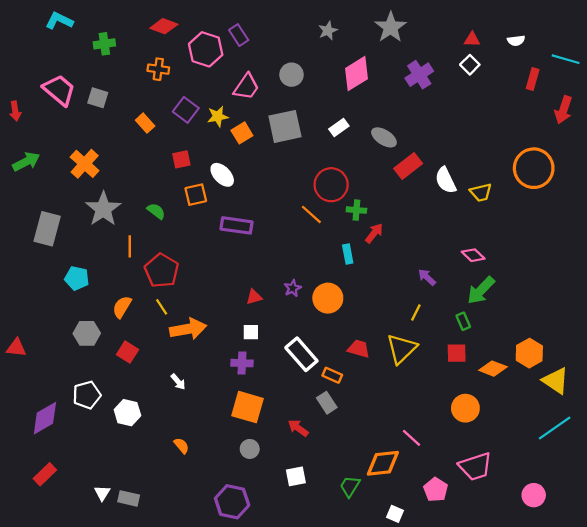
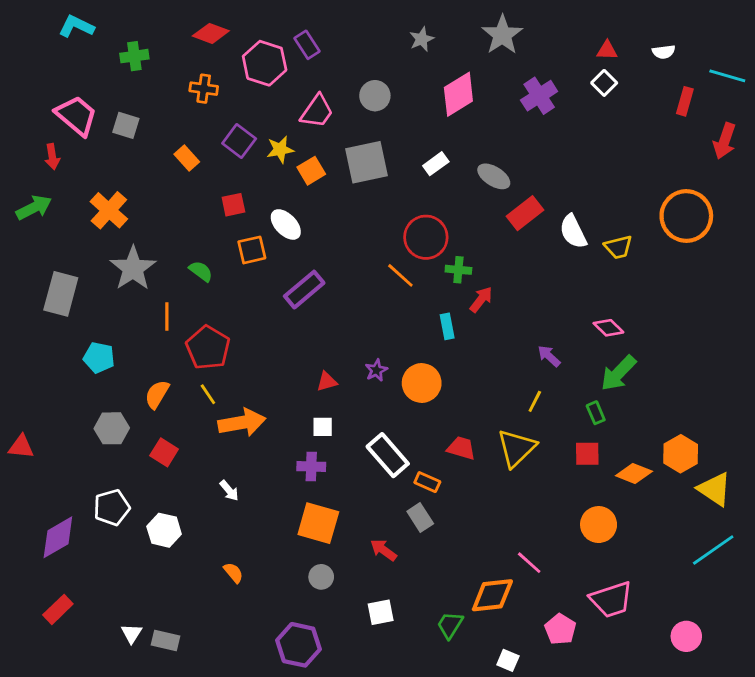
red arrow: (15, 111) -> (52, 157), moved
purple rectangle: (236, 225) -> (304, 290), turned -48

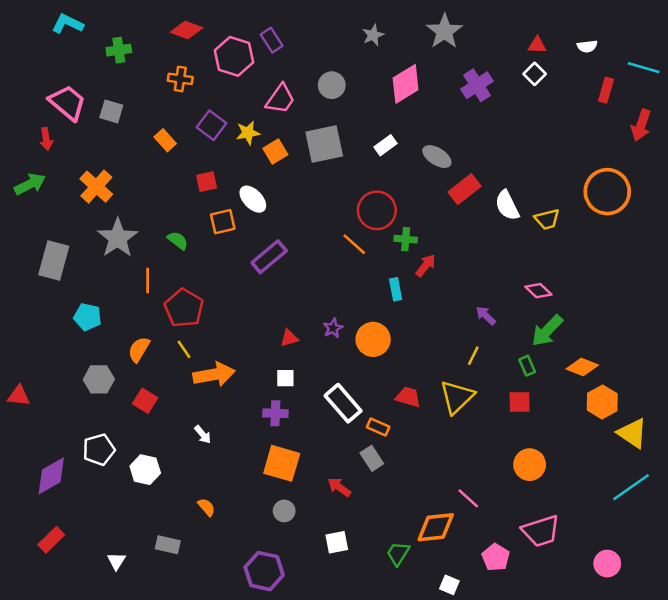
orange diamond: (634, 474) -> (582, 367), moved
gray rectangle: (165, 641) -> (168, 545), moved

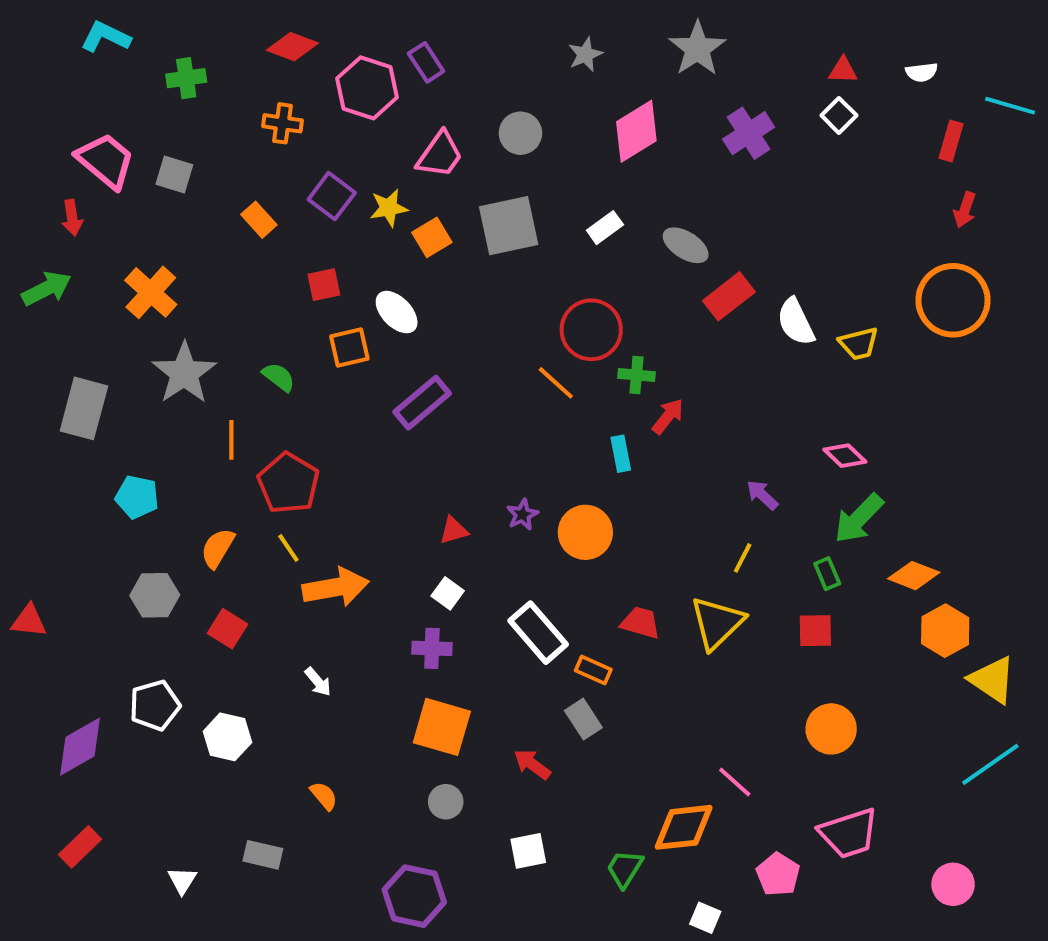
red arrow: (641, 125) -> (965, 210), moved, size x0.7
white square: (285, 378) -> (448, 593), turned 36

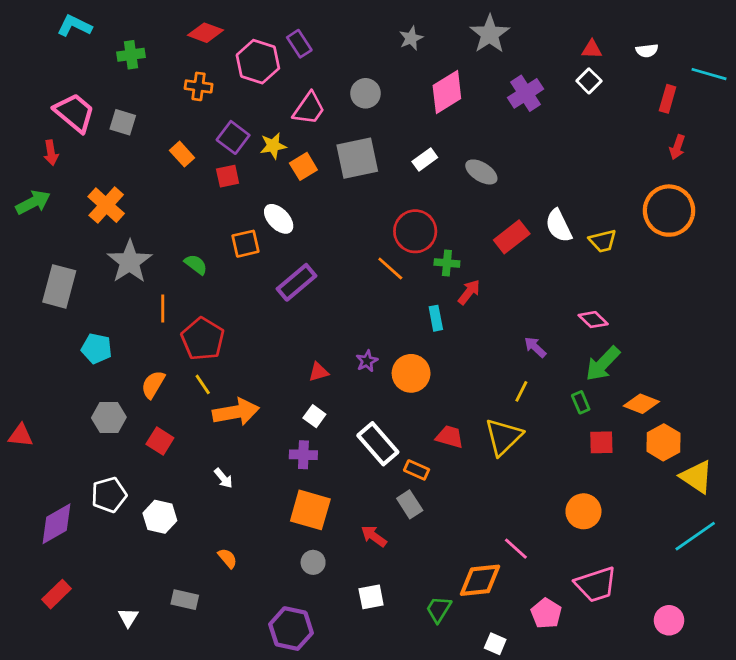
red square: (324, 285) -> (228, 176), moved
red rectangle: (729, 296) -> (512, 237), moved
red square: (815, 631) -> (601, 442), moved

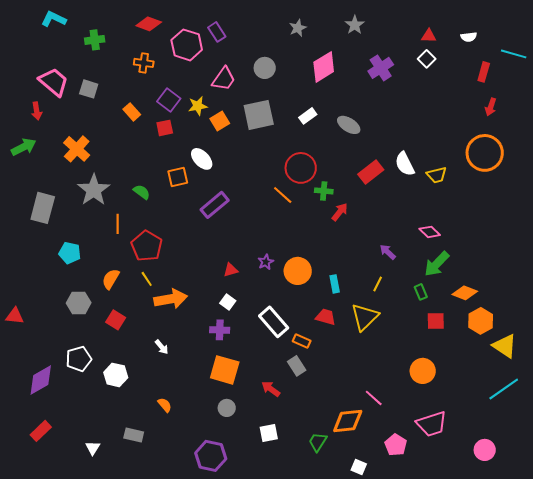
gray star: (490, 34) -> (355, 25), size x0.7
cyan rectangle: (436, 318) -> (335, 284), moved

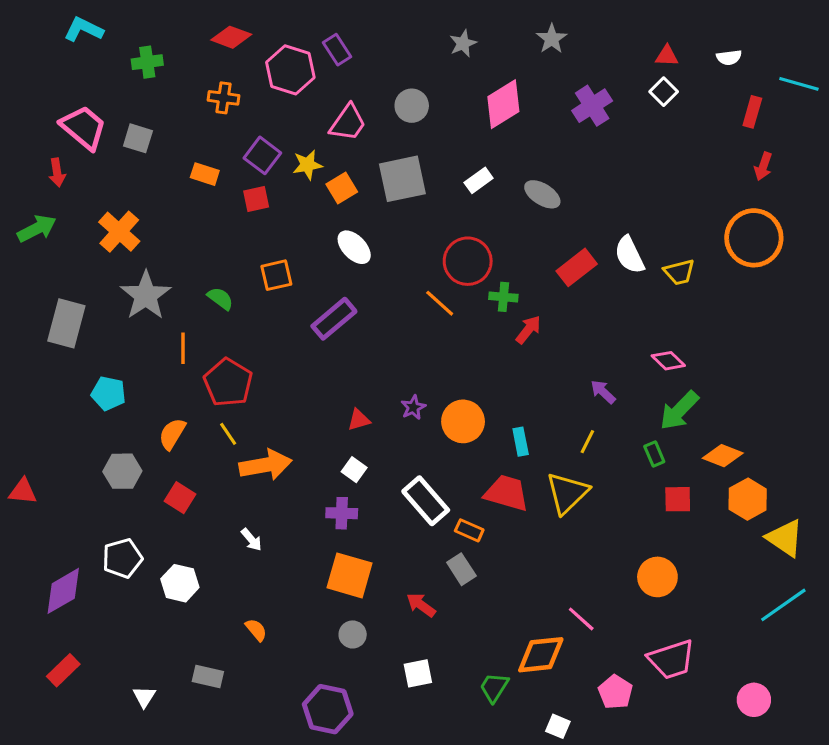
orange rectangle: (132, 112) -> (205, 174), turned -30
white ellipse: (202, 159) -> (354, 247), moved
red trapezoid: (326, 317) -> (507, 493), size x1.4

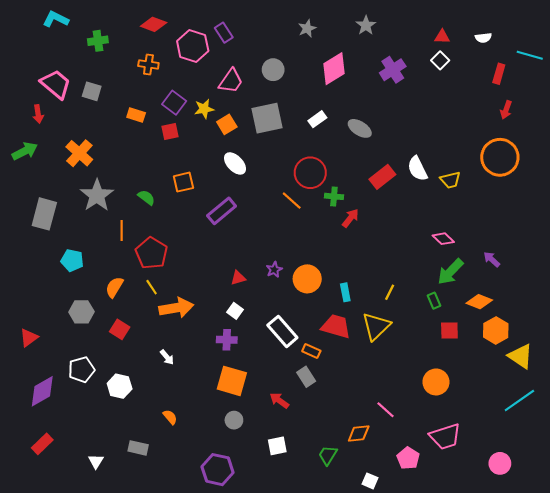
purple arrow: (603, 392) -> (492, 259), moved
red triangle: (23, 491) -> (29, 338), moved, turned -42
orange diamond: (541, 655) -> (359, 434), size x0.7

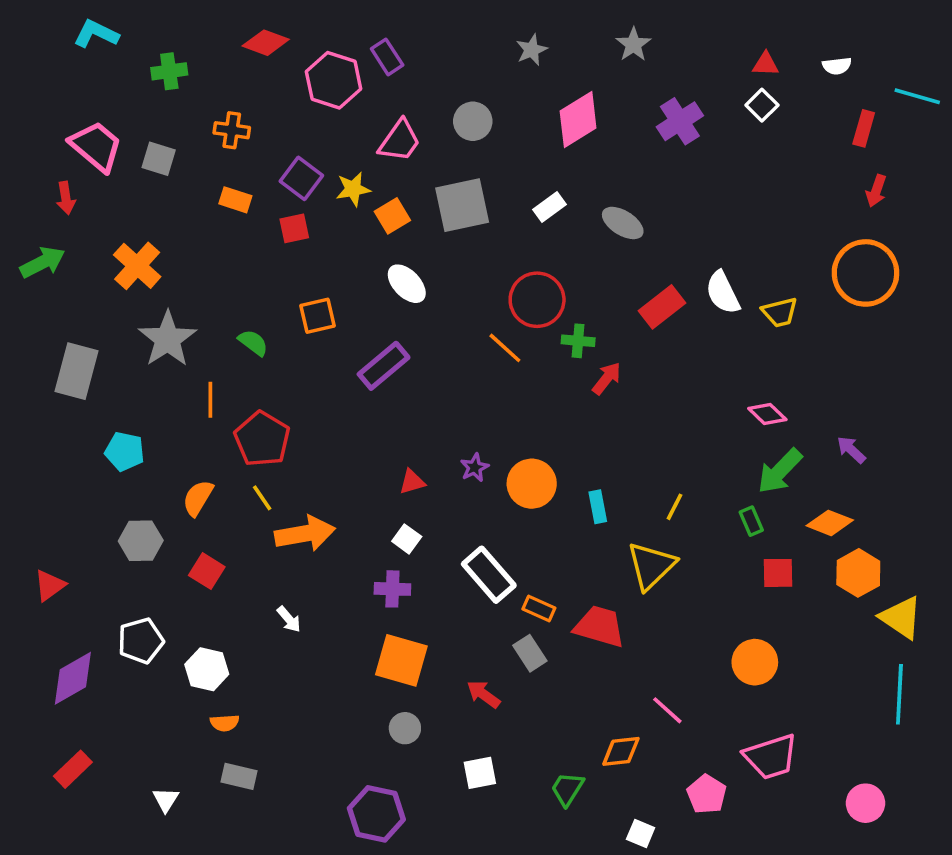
orange cross: (148, 65) -> (232, 130), moved
red trapezoid: (336, 326) -> (600, 626), moved
cyan line: (519, 401) -> (899, 694), turned -52
orange semicircle: (170, 417) -> (225, 723), moved, turned 126

